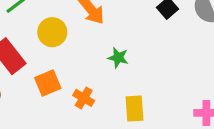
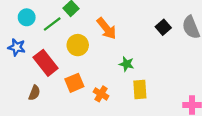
yellow rectangle: (135, 108) -> (140, 89), moved

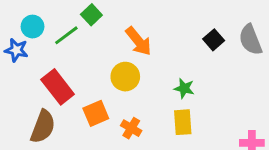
yellow circle: (78, 45) -> (125, 77), moved
blue star: (17, 47) -> (16, 50), moved
green star: (127, 64) -> (184, 88), moved
brown semicircle: (34, 93) -> (43, 127), size x1.6

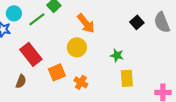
yellow rectangle: (183, 122) -> (127, 78), moved
brown semicircle: (43, 127) -> (21, 81), size x0.6

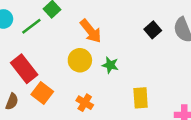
green star: (117, 55) -> (110, 65), moved
orange square: (57, 72) -> (42, 93), moved, turned -30

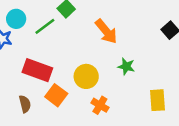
yellow circle: (80, 60) -> (86, 76), moved
red rectangle: (24, 69) -> (37, 70), turned -32
brown semicircle: (12, 102) -> (25, 104), turned -35

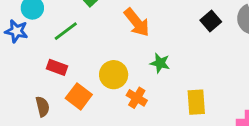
green line: (45, 26) -> (66, 31), moved
red rectangle: (37, 70) -> (57, 67), size x0.6
orange cross: (100, 105) -> (137, 98), moved

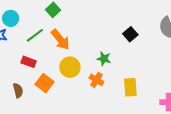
black square: (211, 21) -> (130, 34), moved
orange arrow: (137, 22) -> (60, 40), moved
orange cross: (137, 98) -> (96, 80), moved

